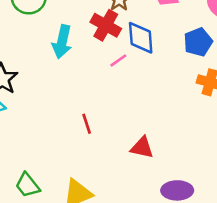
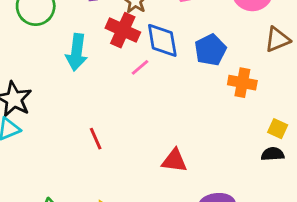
blue pentagon: (198, 42) -> (210, 50), moved
red line: (87, 124) -> (96, 139), moved

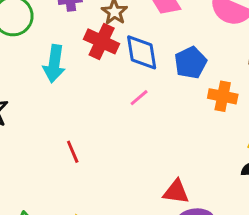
pink line: (140, 67) -> (139, 98), moved
red triangle: (174, 161) -> (176, 192), moved

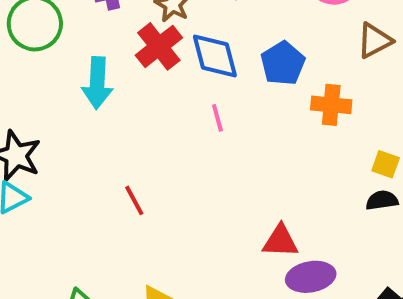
red cross: (102, 41) -> (159, 46), turned 32
pink line: (139, 98) -> (217, 118), turned -60

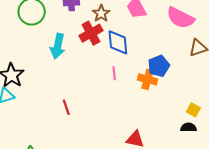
blue pentagon: (283, 63) -> (159, 66), moved
orange cross: (331, 105) -> (147, 79), moved

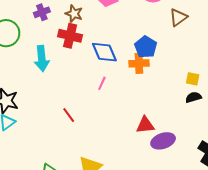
red cross: (91, 33) -> (70, 36), turned -30
blue diamond: (118, 42) -> (104, 52), moved
pink line: (114, 73) -> (102, 83), moved, turned 48

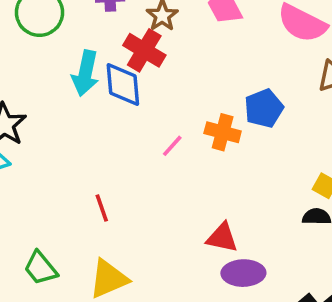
blue diamond: (104, 52) -> (123, 84), moved
orange cross: (139, 63) -> (223, 132), moved
red line: (69, 115) -> (102, 208), moved

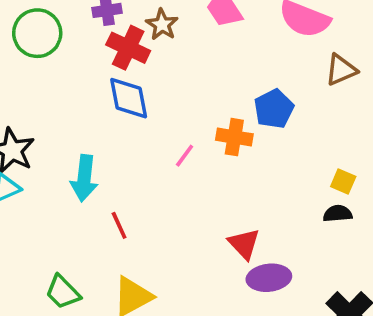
red cross: (144, 50) -> (128, 48), moved
cyan arrow: (85, 73) -> (84, 178), moved
red triangle: (222, 238) -> (244, 244), turned 40

